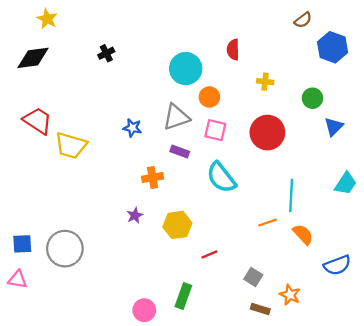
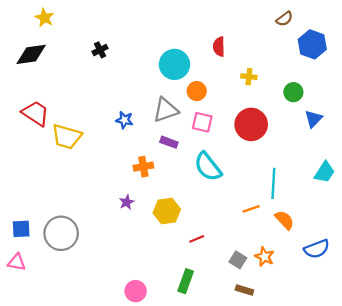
orange star: (290, 295) -> (264, 257), moved
green rectangle: (183, 296) -> (186, 281), moved

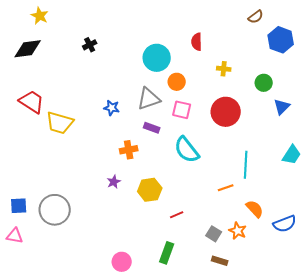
orange semicircle: (284, 220) -> (255, 209), moved

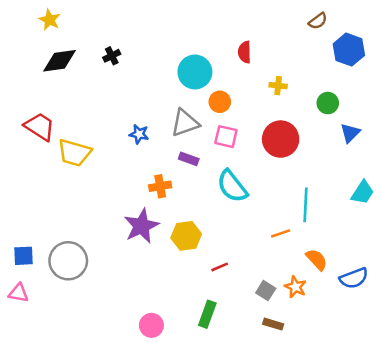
black diamond: (28, 49) -> (60, 61), moved
purple star: (114, 182) -> (141, 226), size x2.0

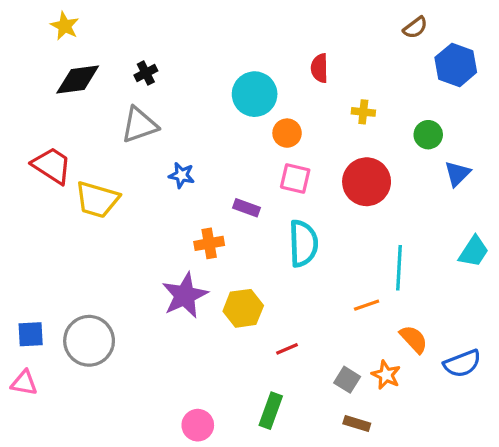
gray triangle: (185, 123) -> (139, 125), moved
cyan semicircle: (232, 186) -> (303, 243), turned -144

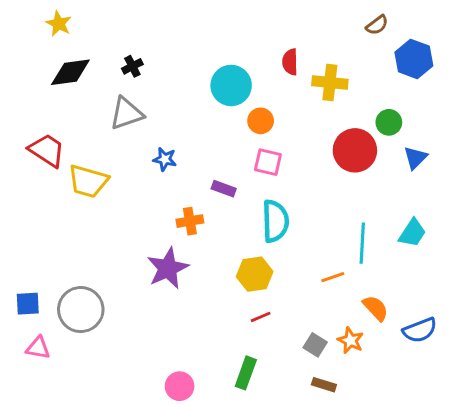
yellow cross: (363, 112) -> (330, 83), moved, size x1.6
red circle: (367, 182) -> (355, 150), moved
cyan trapezoid: (474, 252) -> (412, 233), moved
yellow hexagon: (243, 308) -> (255, 274), moved
pink triangle: (24, 383) -> (38, 348), moved

